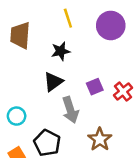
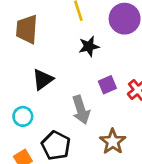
black star: (61, 51) -> (89, 46), moved
black triangle: (53, 82) -> (43, 79), moved

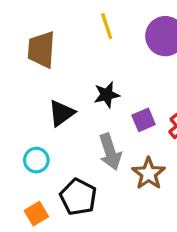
black star: (89, 46) -> (107, 95), moved
brown star: (113, 142) -> (149, 173), moved

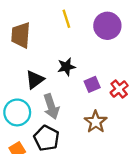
gray arrow: (110, 152) -> (51, 107), moved
cyan circle: (36, 160) -> (17, 112), size x1.5

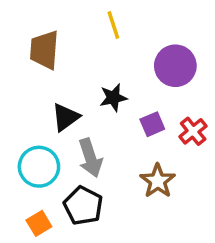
purple circle: (107, 26) -> (175, 66), moved

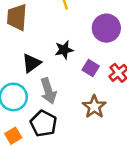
purple square: (152, 124) -> (91, 68), turned -35

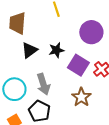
black triangle: (31, 63) -> (29, 50), moved
purple square: (91, 68) -> (78, 65), size x1.5

